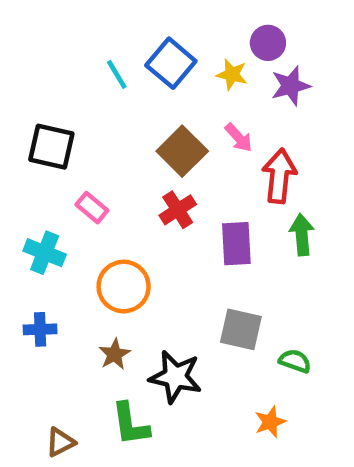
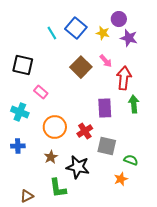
purple star: (291, 86) -> (129, 38), turned 30
red cross: (178, 210) -> (85, 131), moved
orange star: (270, 422) -> (121, 179), moved

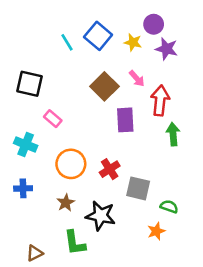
purple rectangle: (105, 108) -> (125, 120), moved

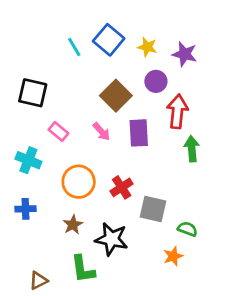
purple circle: (154, 24) -> (156, 81), moved
pink arrow: (137, 79) -> (101, 132), moved

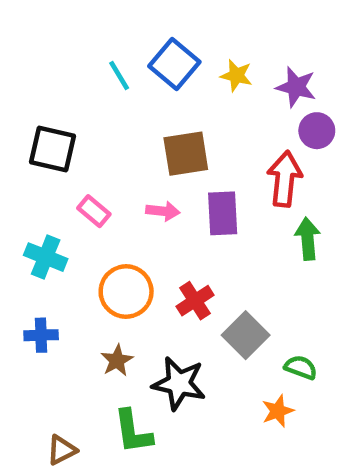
purple circle: (156, 81) -> (317, 131), moved
brown square: (116, 96) -> (186, 154), turned 36
pink arrow: (101, 132) -> (163, 211), turned -42
gray square: (153, 209) -> (246, 335), turned 32

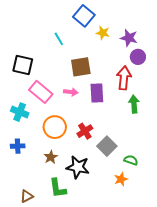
blue square: (174, 64) -> (84, 16), moved
cyan line: (119, 75) -> (59, 39), moved
pink rectangle: (94, 211) -> (41, 92), size x1.6

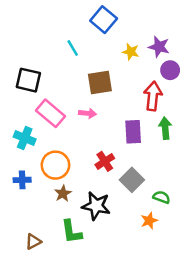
yellow star: (103, 33) -> (131, 52), moved
purple rectangle: (97, 93) -> (133, 132), moved
orange circle: (55, 127) -> (55, 165), moved

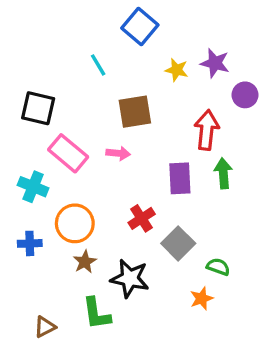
purple circle: (170, 70) -> (245, 95), moved

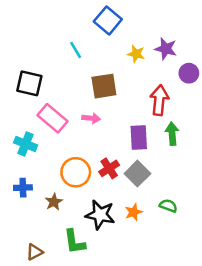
orange circle: (75, 223) -> (76, 172), moved
gray square: (178, 243) -> (137, 174), moved
brown star: (85, 262) -> (54, 202), moved
orange star: (202, 298) -> (134, 212), moved

